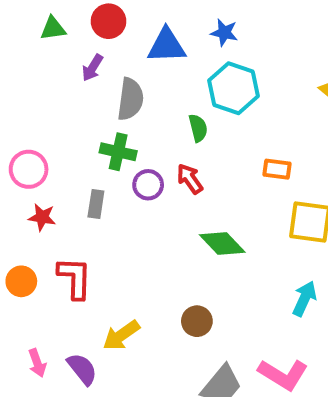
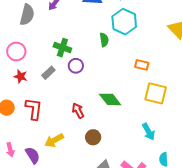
gray semicircle: (130, 99) -> (27, 15), moved
red arrow: (190, 179) -> (78, 111), moved
gray rectangle: (96, 204) -> (48, 73), turned 32
cyan arrow: (304, 299) -> (149, 132), turned 120

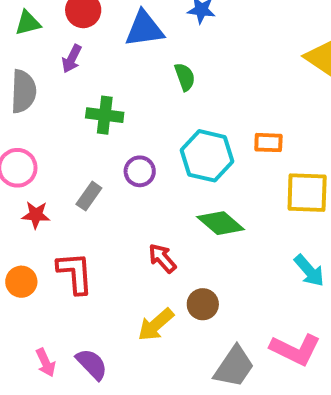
cyan hexagon: (124, 22) -> (207, 156), moved
green semicircle: (104, 40) -> (185, 77), moved
green cross: (62, 48) -> (105, 115), moved
yellow arrow: (54, 140) -> (156, 325), moved

